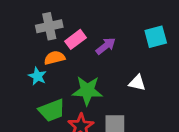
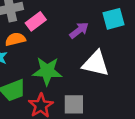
purple arrow: (106, 46) -> (79, 30), moved
white triangle: (137, 83) -> (96, 63), size x1.6

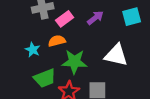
purple arrow: (79, 30) -> (95, 18), moved
orange semicircle: (15, 39) -> (57, 41), moved

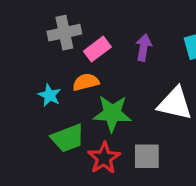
purple arrow: (95, 18) -> (144, 47), turned -42

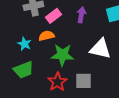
green trapezoid: (68, 138) -> (23, 70), moved

